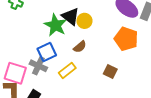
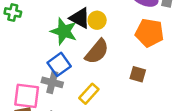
brown semicircle: (80, 47) -> (97, 52), size x1.6
yellow rectangle: (67, 70) -> (89, 94), moved

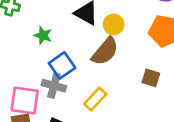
yellow circle: (97, 20) -> (114, 24), moved
green star: (64, 31) -> (43, 35), moved, size x0.6

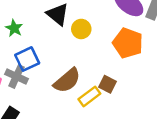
brown semicircle: (105, 51) -> (67, 81), moved
yellow rectangle: (95, 99) -> (89, 96), moved

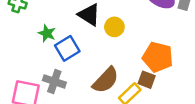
orange pentagon: (128, 43) -> (158, 57), moved
blue square: (27, 59) -> (67, 48), moved

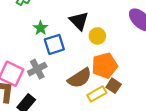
orange pentagon: (158, 57) -> (105, 66), moved, turned 30
gray cross: (54, 81) -> (37, 69), turned 30

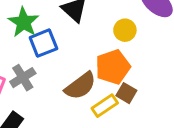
green star: (41, 28) -> (24, 22), size x1.5
yellow circle: (97, 36) -> (125, 30), moved

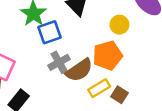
gray cross: (23, 78) -> (59, 62), moved
brown square: (126, 93) -> (119, 95), moved

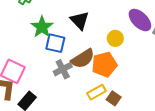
blue square: (50, 32) -> (55, 43), turned 30
brown semicircle: (79, 70) -> (83, 59), moved

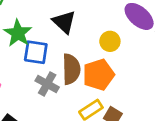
brown semicircle: (83, 59) -> (71, 69), turned -55
gray cross: (63, 69) -> (47, 84), turned -30

